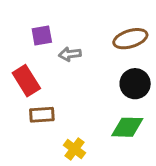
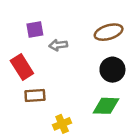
yellow cross: (74, 149) -> (62, 124), turned 30

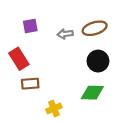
gray arrow: (58, 45) -> (65, 34), moved

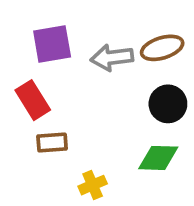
purple square: (30, 26) -> (52, 44), size x1.5
gray arrow: (65, 34) -> (112, 58), size x1.5

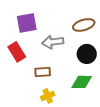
gray arrow: (112, 58) -> (53, 42), moved
brown rectangle: (52, 143) -> (43, 72), moved

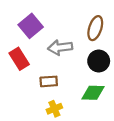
purple square: (27, 23) -> (31, 26), turned -30
brown ellipse: (84, 25) -> (95, 28), turned -55

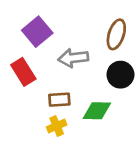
green diamond: (93, 93) -> (97, 111), moved
yellow cross: (54, 109) -> (57, 126), moved

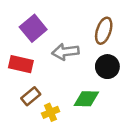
red rectangle: (23, 72) -> (21, 64), turned -45
brown rectangle: (59, 100) -> (31, 96), moved, turned -36

